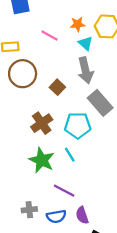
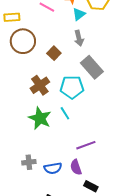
cyan triangle: (85, 43) -> (79, 14), turned 40
gray arrow: (85, 70) -> (79, 38), size x0.7
purple line: (64, 191) -> (86, 145), moved, turned -48

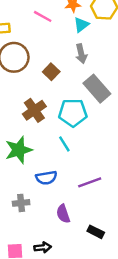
green star: (40, 118) -> (19, 150), moved, turned 30
purple semicircle: (76, 167) -> (63, 214), moved
blue semicircle: (53, 168) -> (46, 178), moved

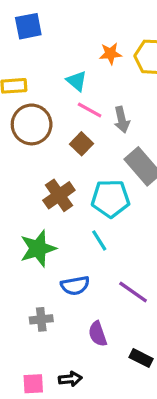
pink line: (43, 16) -> (90, 110), moved
cyan triangle: (81, 25) -> (77, 81), moved, turned -42
purple line: (90, 182) -> (133, 292), turned 55

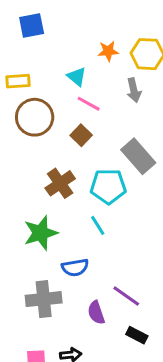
gray arrow: (122, 120) -> (134, 90), moved
purple line: (133, 292) -> (126, 296), moved
gray cross: (41, 319) -> (44, 299), size x1.6

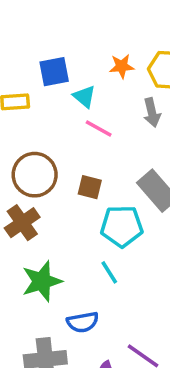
blue square: (32, 26) -> (54, 72), moved
brown circle: (35, 117) -> (35, 175), moved
brown square: (81, 135) -> (90, 187), moved, turned -30
brown cross: (60, 183) -> (22, 223), moved

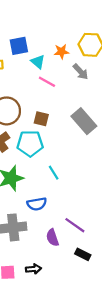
orange star: (122, 66) -> (61, 52), moved
gray arrow: (152, 112) -> (81, 72), turned -30
cyan pentagon: (122, 226) -> (30, 143), moved

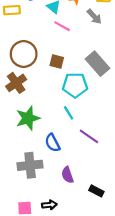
cyan pentagon: (30, 143) -> (75, 85), moved
blue semicircle: (37, 204) -> (53, 143), turned 72
purple line: (75, 225) -> (89, 136), moved

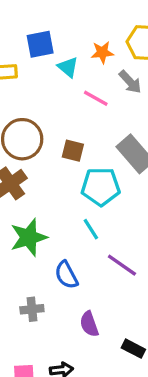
pink line: (62, 26) -> (96, 98), moved
gray cross: (30, 165) -> (32, 309), size x0.6

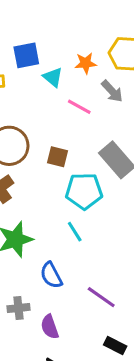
purple line: (122, 265) -> (101, 297), moved
purple semicircle: (89, 324) -> (50, 327), moved

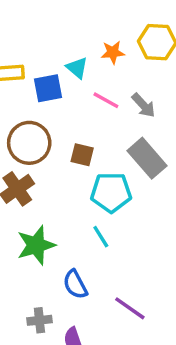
blue square: (26, 55) -> (48, 88), moved
gray arrow: (112, 91) -> (144, 105), moved

